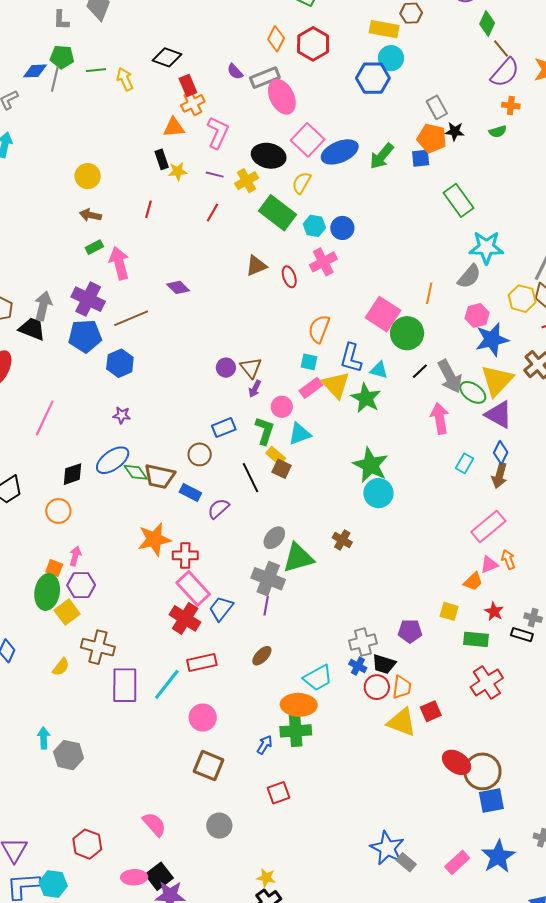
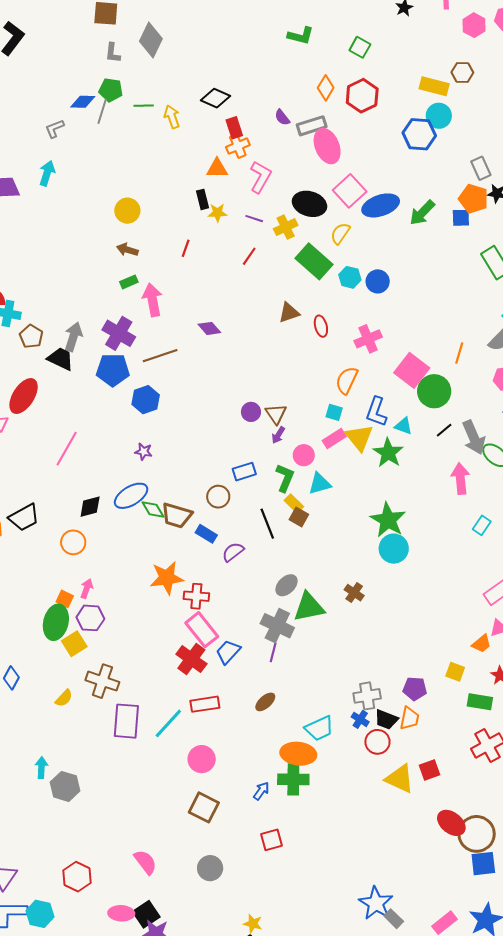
pink cross: (323, 262) -> (368, 339), moved
orange trapezoid: (402, 687) -> (409, 718), moved

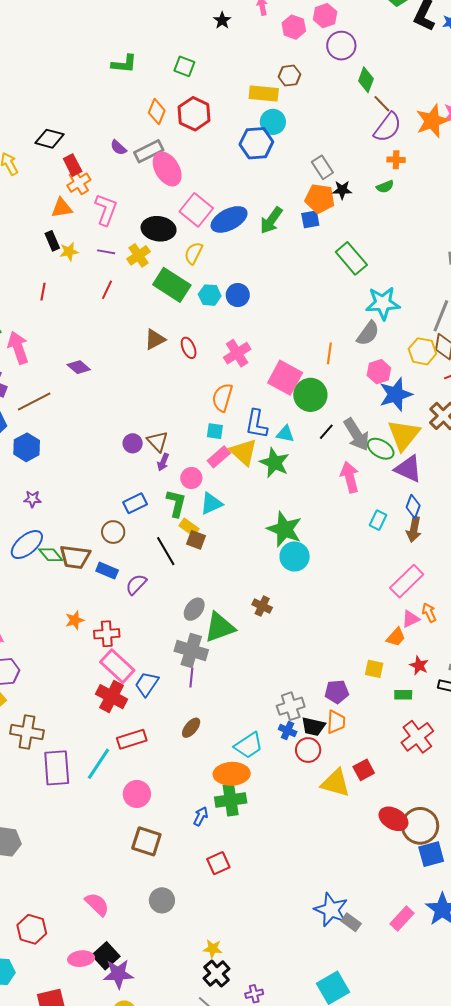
orange star: (167, 578) -> (75, 620), size x0.6
green rectangle: (480, 702) -> (403, 695), size x0.7

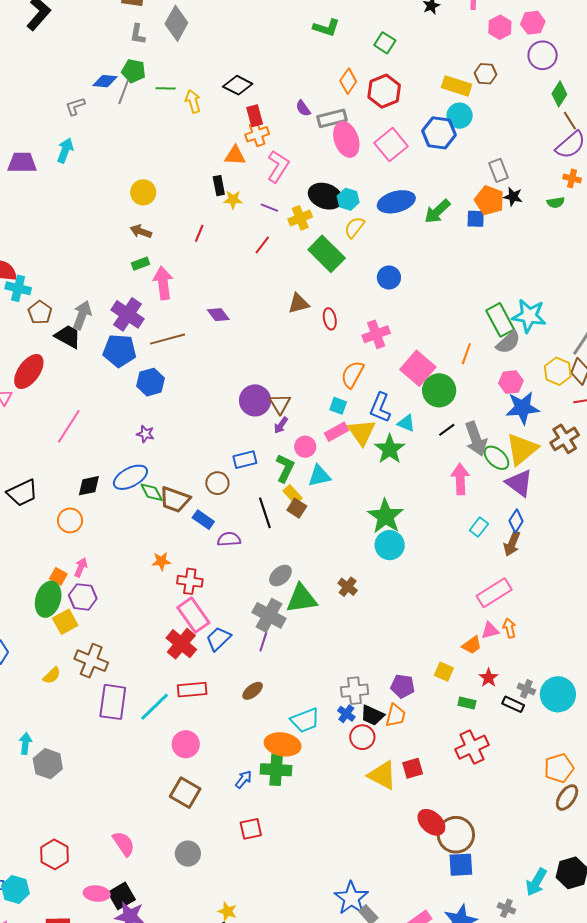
pink square: (196, 210) -> (391, 145), moved
green rectangle: (351, 258) -> (500, 320), moved
cyan hexagon: (210, 295) -> (348, 199), moved
purple circle: (133, 443) -> (255, 400), size x1.6
purple semicircle: (136, 584) -> (229, 539), turned 30

